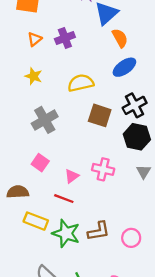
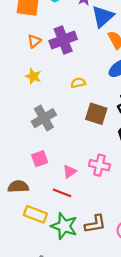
purple cross: (65, 38) -> (63, 40), size x1.4
yellow semicircle: (81, 83) -> (78, 83), size x0.6
pink square: (40, 163) -> (40, 159), turned 35

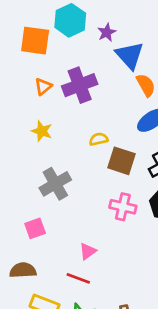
blue triangle: (103, 16) -> (130, 55), turned -30
brown square: (96, 114) -> (122, 161), moved
pink square: (40, 159) -> (35, 228), moved
pink cross: (99, 165) -> (123, 207), moved

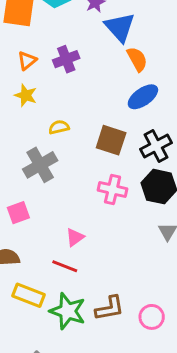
purple cross: (80, 85) -> (66, 59), size x0.7
yellow star: (42, 131) -> (26, 95), moved
yellow semicircle: (99, 139) -> (59, 127), moved

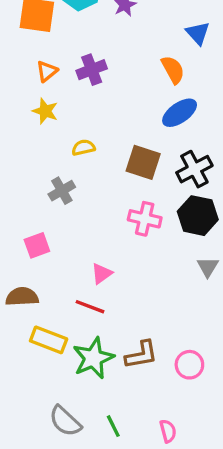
blue triangle: (120, 27) -> (198, 33), moved, size x0.7
gray cross: (40, 165) -> (62, 191), size x0.7
green star: (68, 311) -> (93, 358), turned 30

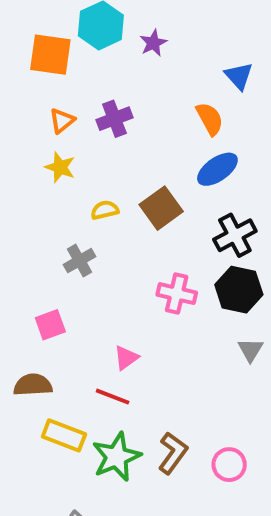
brown square: (143, 162) -> (161, 208), moved, turned 36
brown L-shape: (141, 355) -> (173, 453), turned -44

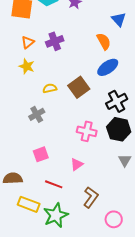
pink square: (50, 325) -> (41, 154), moved
pink triangle: (126, 358) -> (77, 164), moved
brown L-shape: (173, 453) -> (91, 197), moved

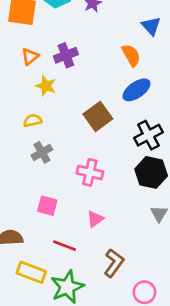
yellow star: (27, 66) -> (46, 86), moved
yellow semicircle: (50, 88) -> (33, 120), moved
pink cross: (87, 131) -> (90, 172), moved
pink square: (41, 154) -> (47, 206), turned 35

